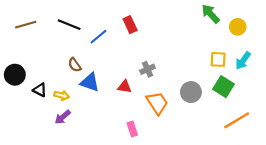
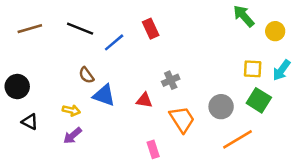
black triangle: (40, 90) -> (30, 122), moved
orange line: (237, 120) -> (237, 139), moved

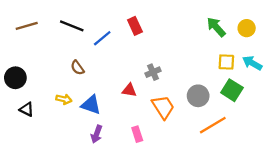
green arrow: (244, 16) -> (216, 27), moved
cyan arrow: (281, 70) -> (252, 63), turned 84
blue triangle: (104, 95) -> (91, 105), moved
purple arrow: (73, 136) -> (97, 134), moved, turned -30

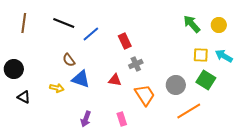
brown line: (27, 26) -> (24, 23), turned -66
red rectangle: (135, 26) -> (125, 41), moved
blue triangle: (91, 105) -> (81, 79), moved

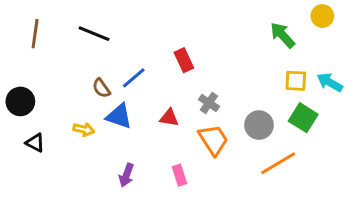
yellow circle: (219, 25) -> (322, 16), moved
blue line: (91, 34) -> (134, 78), moved
gray cross: (136, 64) -> (209, 103), moved, turned -32

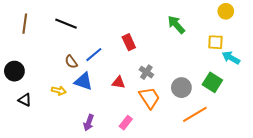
green arrow: (283, 35) -> (176, 25), moved
yellow square: (296, 81) -> (215, 42), moved
pink rectangle: (179, 175) -> (126, 123), turned 56

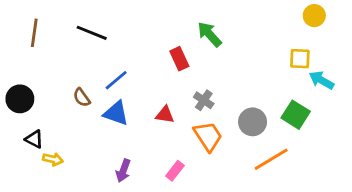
green arrow: (176, 25) -> (209, 34), moved
blue line: (94, 55) -> (116, 80), moved
brown semicircle: (71, 62) -> (82, 97), moved
yellow arrow: (59, 91) -> (53, 159), moved

